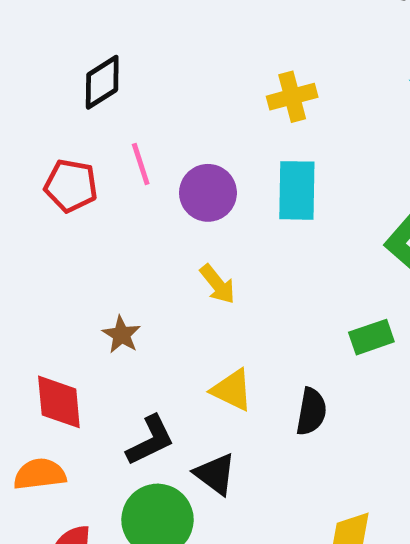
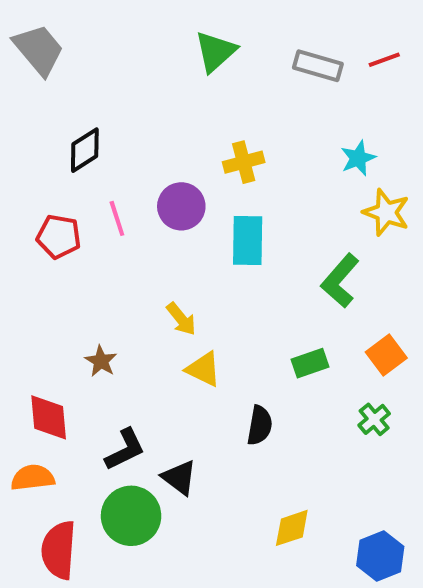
purple circle: (208, 193) -> (181, 206), moved
yellow triangle: (232, 390) -> (203, 369), moved

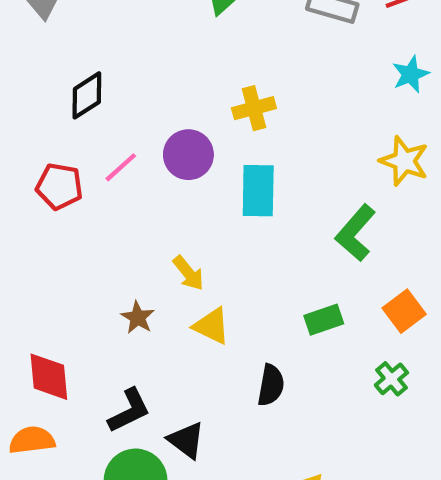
cyan star: (358, 158) -> (410, 74), moved
pink line: (117, 218) -> (121, 167), turned 66
brown star: (101, 361) -> (138, 317), moved

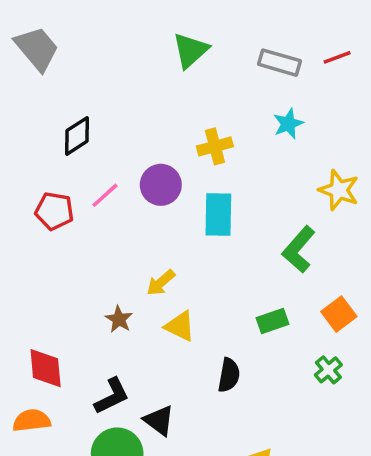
cyan star: (410, 74) -> (288, 124), moved
yellow arrow: (188, 273) -> (161, 283), turned 88

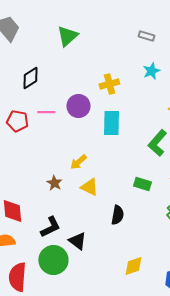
green triangle: (190, 50) -> (67, 36), moved
gray rectangle: (280, 63) -> (146, 36), size x0.7
pink line: (105, 195) -> (46, 112), turned 42
green rectangle: (273, 321) -> (142, 184), turned 36

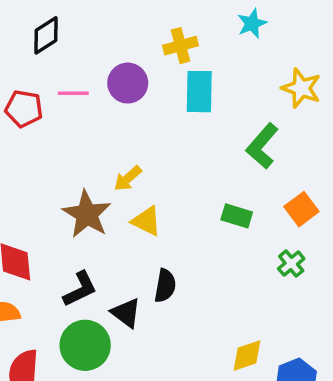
cyan rectangle: (111, 123) -> (199, 92), moved
brown star: (54, 183) -> (87, 214), size x1.8
black semicircle: (117, 215) -> (165, 286), moved
yellow diamond: (133, 266) -> (247, 356), moved

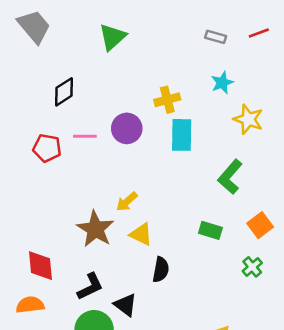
yellow star: (301, 88) -> (248, 119), moved
black semicircle: (165, 286) -> (161, 270), moved

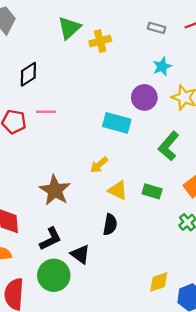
yellow cross: (167, 100) -> (100, 41), moved
purple circle: (127, 128) -> (144, 97), moved
cyan rectangle: (182, 135) -> (117, 123), moved, turned -76
yellow arrow: (127, 202) -> (99, 165), moved
yellow triangle: (141, 234) -> (118, 190), moved

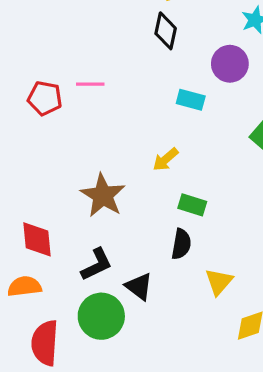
black diamond: (28, 74) -> (166, 31), moved, turned -45
cyan rectangle: (117, 123) -> (191, 100), size x0.7
yellow triangle: (118, 190) -> (219, 282), moved, turned 45
green rectangle: (152, 191) -> (192, 205), moved

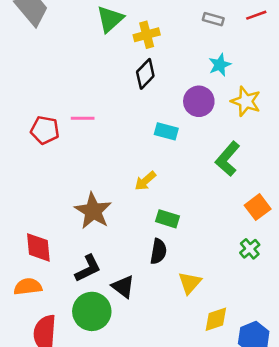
black diamond: (166, 31) -> (145, 74), turned 32

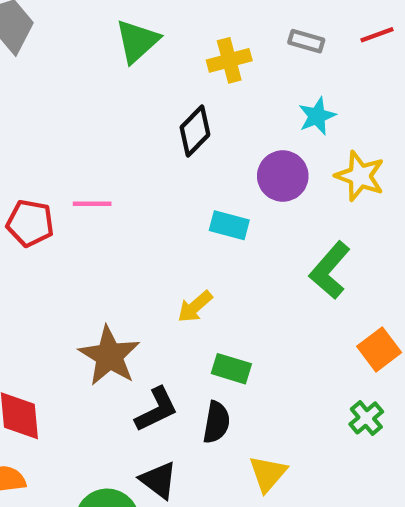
yellow cross: (147, 35) -> (229, 60), moved
black L-shape: (88, 268) -> (156, 409), moved

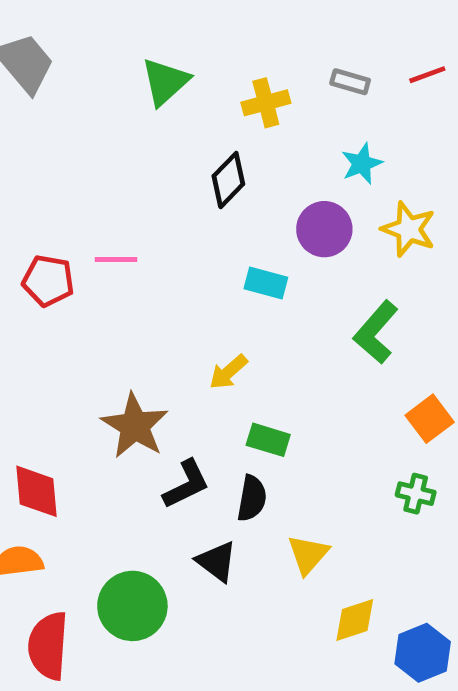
green cross: (366, 418) -> (416, 494), turned -36
black triangle: (159, 480) -> (217, 561), moved

